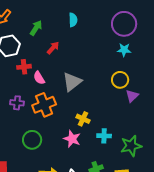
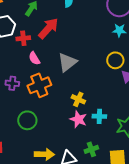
red arrow: (53, 48) -> (48, 28), size x1.6
red cross: (24, 67) -> (23, 38), moved
pink star: (72, 139) -> (78, 119), moved

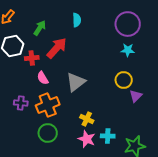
green circle: (27, 120) -> (48, 133), moved

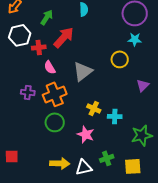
yellow circle: (124, 80) -> (120, 59), moved
cyan cross: (108, 136) -> (115, 116), moved
pink star: (87, 139) -> (86, 134), moved

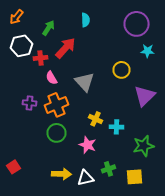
cyan star: (135, 39) -> (148, 51), moved
gray triangle: (83, 71) -> (84, 82), turned -35
purple triangle: (143, 85) -> (144, 96), size x1.6
red square: (12, 156) -> (14, 167), turned -32

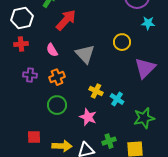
red cross: (40, 58) -> (21, 44), moved
orange cross: (56, 105) -> (57, 77), size x0.7
cyan cross: (116, 127) -> (117, 99), turned 32
red square: (14, 167) -> (34, 137), moved, turned 32

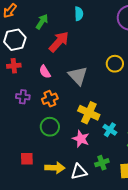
yellow cross: (96, 91) -> (89, 113), size x1.5
cyan cross: (117, 99) -> (110, 130), moved

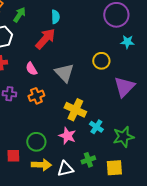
cyan semicircle: (79, 14) -> (55, 17), moved
green arrow: (42, 22) -> (19, 15), moved
green circle: (50, 127) -> (36, 142), moved

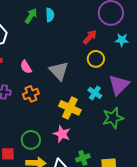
green arrow: (19, 15) -> (31, 16), moved
red arrow: (45, 39) -> (90, 37), moved, size x0.7
cyan cross: (96, 127) -> (95, 93), moved
green star: (123, 137) -> (113, 118), moved

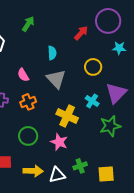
cyan semicircle: (50, 15) -> (52, 53), moved
red arrow: (90, 37) -> (81, 33), moved
green circle: (31, 140) -> (28, 136), moved

